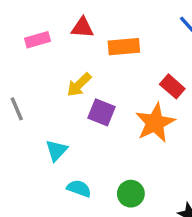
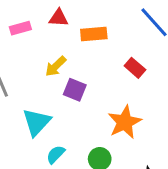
orange star: (155, 123) -> (125, 122), moved
cyan triangle: (56, 150) -> (37, 122), size x1.5
cyan semicircle: (79, 188) -> (56, 154), turned -66

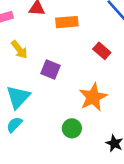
yellow arrow: (56, 66) -> (19, 50), moved, turned -84
cyan semicircle: (56, 154) -> (14, 125), moved

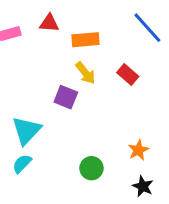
yellow arrow: (19, 50) -> (85, 73), moved
orange star: (93, 97) -> (138, 150), moved, size x0.6

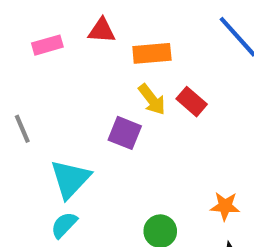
red rectangle: (128, 74) -> (192, 102), moved
orange star: (138, 150) -> (225, 206), turned 30

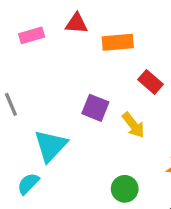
yellow arrow: (152, 99) -> (133, 125), moved
cyan semicircle: (64, 225) -> (28, 184), moved

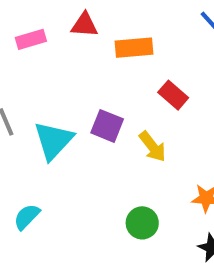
cyan triangle: (51, 146) -> (54, 140), moved

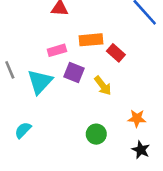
pink rectangle: (31, 39) -> (57, 50), moved
orange rectangle: (134, 48) -> (91, 40), moved

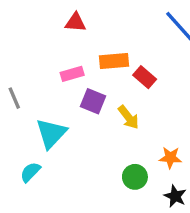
cyan triangle: (40, 82) -> (51, 133), moved
green circle: (96, 134) -> (135, 177), moved

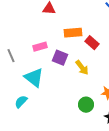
pink rectangle: (72, 74) -> (40, 47), moved
cyan triangle: (51, 133) -> (34, 78), turned -35

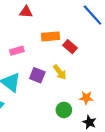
purple square: (60, 58) -> (37, 75), moved

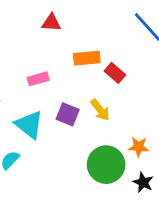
green circle: (64, 110) -> (106, 165), size x1.6

